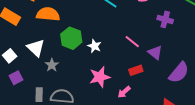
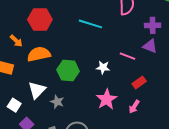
white star: (94, 46) -> (103, 67), moved
white triangle: (36, 48) -> (37, 90), turned 48
purple triangle: (155, 53) -> (150, 46), moved

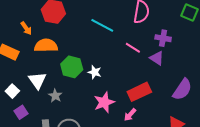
pink line: (127, 56) -> (133, 48), moved
white star: (103, 67) -> (95, 72), moved
red rectangle: (139, 83) -> (139, 92), size x1.6
white triangle: (37, 90) -> (37, 80), turned -30

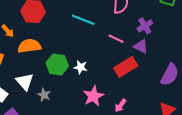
purple cross: (163, 38) -> (145, 26), turned -35
red rectangle: (139, 92) -> (126, 67), moved

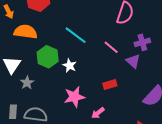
cyan line: (83, 20) -> (76, 35), moved
red rectangle: (126, 67) -> (110, 85), moved, size x0.6

